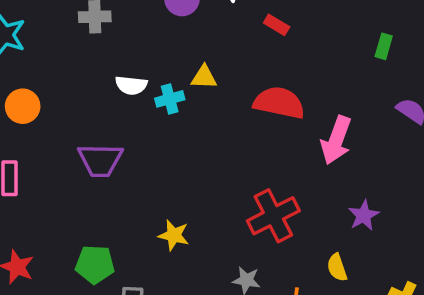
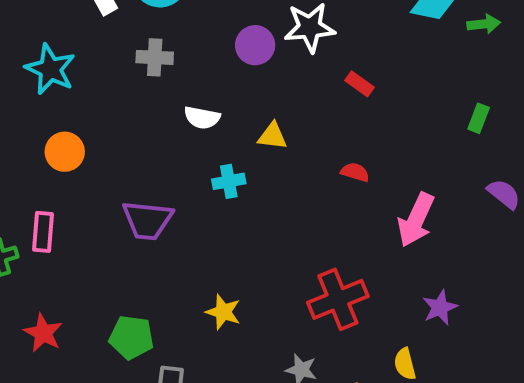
white semicircle: (131, 85) -> (202, 118), moved
cyan cross: (170, 99) -> (229, 181), moved
red semicircle: (279, 103) -> (355, 172), size x0.5

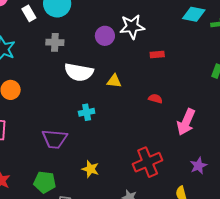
red rectangle: (360, 84) -> (157, 55), turned -40
white semicircle: (202, 118) -> (79, 72), size x1.6
cyan cross: (229, 181) -> (87, 112), moved
purple trapezoid: (147, 220) -> (54, 139), moved

